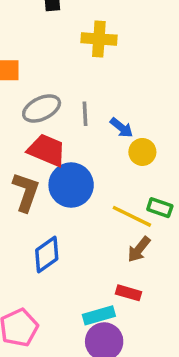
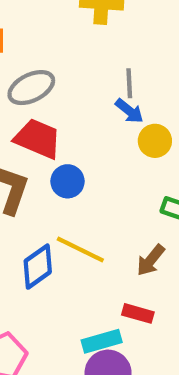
gray line: (85, 114) -> (129, 83), moved
blue circle: (71, 185) -> (68, 181), size x0.6
yellow line: (132, 216) -> (80, 250), moved

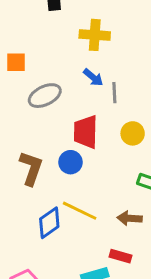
blue arrow: (129, 111) -> (93, 77), moved
red trapezoid: (38, 139) -> (86, 132), moved, turned -112
brown arrow: (151, 260) -> (130, 218), turned 55

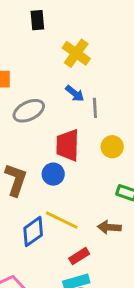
yellow cross: (95, 35) -> (76, 53), turned 32
red rectangle: (120, 256) -> (79, 256), moved, turned -48

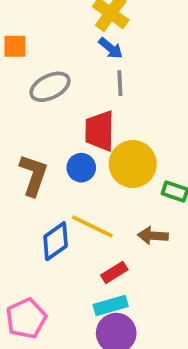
blue arrow: (75, 93) -> (111, 48), moved
gray line: (95, 108) -> (120, 83), moved
yellow circle: (112, 147) -> (133, 164), moved, size x1.6

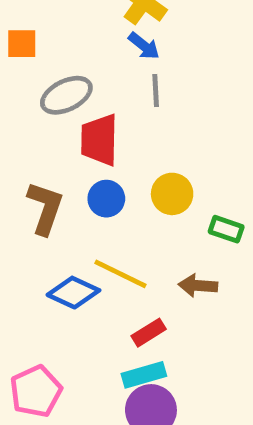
red trapezoid: (100, 131) -> (99, 140), moved
yellow circle: (133, 164) -> (172, 194), size x0.7
blue diamond: (56, 241) -> (73, 293), turned 60

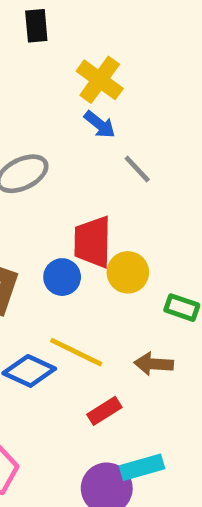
gray line: (156, 91) -> (137, 169), moved, turned -40
red trapezoid: (99, 140) -> (93, 242), moved
cyan rectangle: (144, 375) -> (142, 467), moved

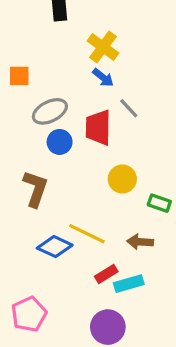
red trapezoid: (93, 242) -> (98, 127), moved
blue circle: (62, 277) -> (60, 142), moved
cyan rectangle: (142, 467) -> (129, 284), moved

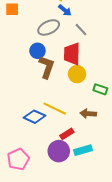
gray ellipse: (50, 111) -> (49, 27), moved
red trapezoid: (98, 127) -> (72, 54), moved
brown L-shape: (35, 189) -> (47, 67), moved
cyan rectangle: (129, 284) -> (83, 150), moved
purple circle: (108, 327) -> (59, 151), moved

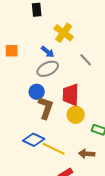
blue arrow: (65, 10) -> (48, 52), moved
gray line: (81, 30) -> (86, 60), moved
blue diamond: (34, 117) -> (34, 140), moved

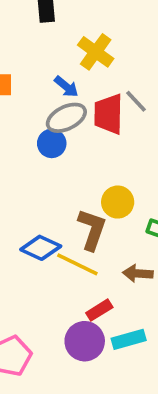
blue circle: (37, 92) -> (52, 143), moved
red trapezoid: (71, 95) -> (108, 114), moved
brown L-shape: (46, 108) -> (92, 229), moved

